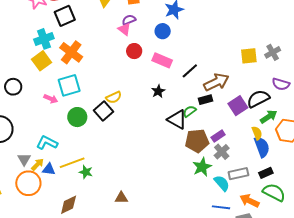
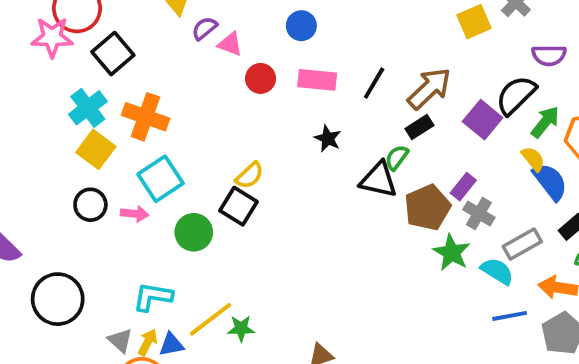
purple semicircle: (129, 20) -> (204, 28), moved
black circle: (13, 87) -> (90, 205), moved

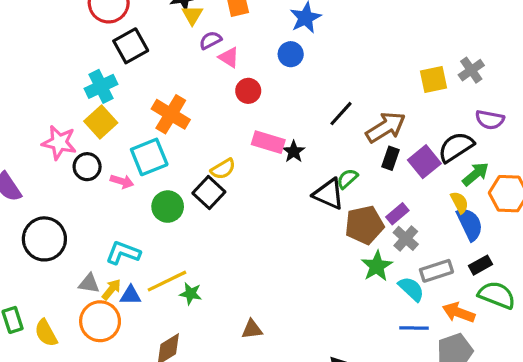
pink star: (52, 37) -> (59, 143), moved
pink rectangle: (317, 80) -> (268, 142), moved
orange cross: (146, 117) -> (171, 114), moved
black rectangle: (419, 127) -> (391, 158), moved, turned -50
gray triangle: (120, 340) -> (89, 283), turned -45

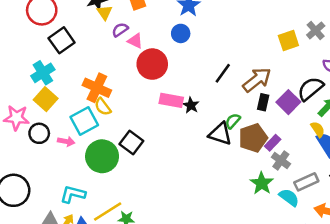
red circle: (248, 91) -> (152, 64), size x1.6
yellow semicircle: (223, 169) -> (103, 107), moved, turned 90
green circle: (168, 207) -> (102, 156), size x1.4
brown pentagon: (364, 225) -> (253, 138), moved

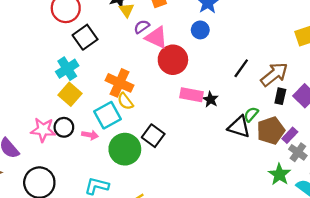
pink triangle: (135, 41) -> (156, 37), size x1.5
pink star: (17, 118) -> (43, 130), moved

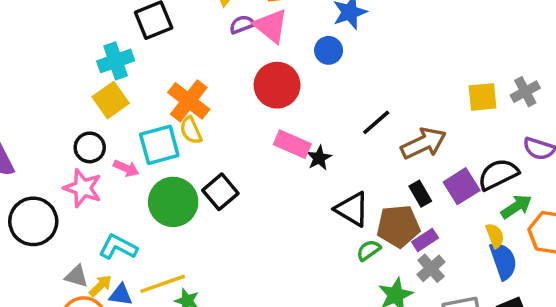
pink triangle: (156, 37) -> (271, 26), moved
black rectangle: (280, 96) -> (420, 194), moved, turned -56
green semicircle: (251, 114) -> (369, 250), moved
pink star: (43, 130) -> (83, 188), moved

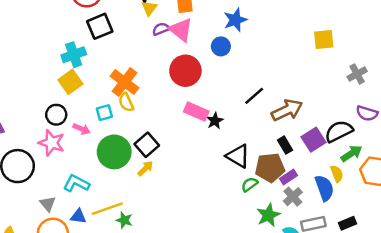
yellow square: (482, 97) -> (324, 40), moved
cyan square: (159, 145) -> (104, 113), size x0.6
blue semicircle: (503, 261) -> (324, 188), moved
gray triangle: (77, 276) -> (48, 204), turned 35
yellow arrow: (100, 286) -> (145, 168), moved

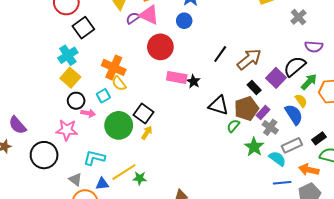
black circle: (56, 115) -> (76, 101), moved

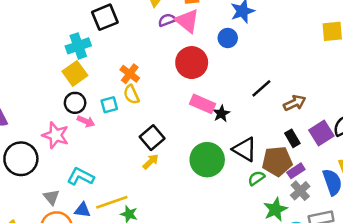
brown arrow: (249, 59) -> (295, 103), size x0.7
orange cross: (114, 67) -> (130, 74), size x0.7
green circle: (119, 125) -> (207, 160), moved

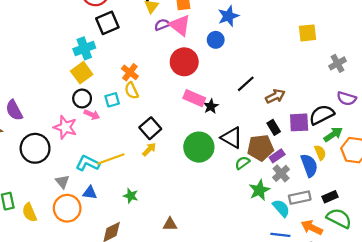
purple square: (321, 133) -> (299, 122), turned 30
yellow line: (112, 202) -> (111, 159), moved

